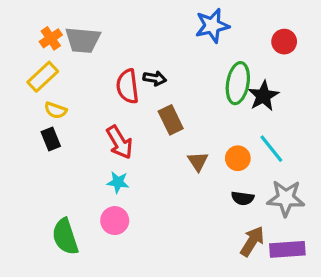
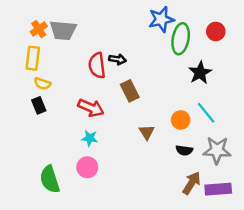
yellow rectangle: (43, 77) -> (33, 58), turned -40
green ellipse: (238, 83) -> (181, 39), moved
red arrow: (120, 142) -> (91, 108), turned -35
brown triangle: (198, 161) -> (147, 132), moved

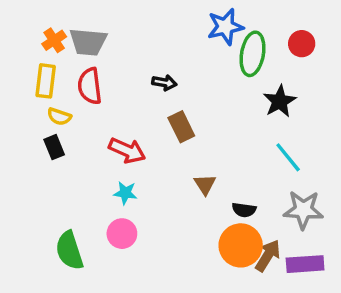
red semicircle: (97, 65) -> (90, 86), moved
orange circle: (181, 120) -> (241, 245), moved, size x1.6
black semicircle: (184, 150) -> (244, 210), moved

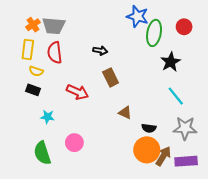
blue star: (225, 27) -> (137, 16), turned 30
black rectangle: (54, 147) -> (33, 90), turned -48
brown triangle: (205, 184) -> (125, 113), turned -32
cyan star: (125, 193) -> (47, 117), moved

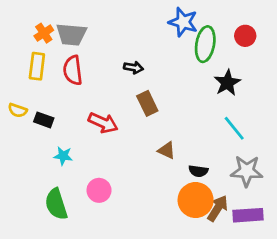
yellow semicircle: (36, 71) -> (18, 110), moved

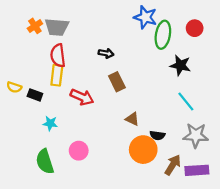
yellow rectangle: (37, 66) -> (57, 75), moved
black star: (227, 83) -> (180, 65), turned -30
orange circle: (196, 200) -> (143, 150), moved

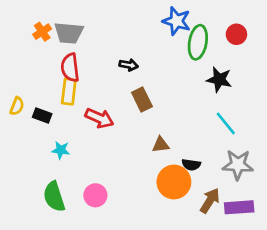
yellow semicircle: (14, 87) -> (17, 106), turned -88
brown triangle: (132, 119) -> (161, 145), turned -32
pink circle: (79, 151) -> (95, 195), moved

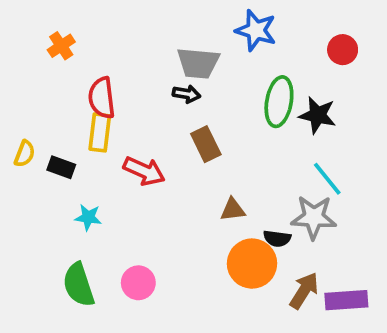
gray trapezoid: (69, 33) -> (198, 63), moved
green ellipse: (198, 42) -> (279, 102), moved
gray star: (238, 165) -> (314, 217), moved

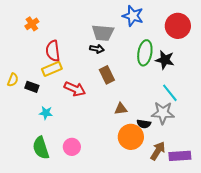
red circle: (343, 50) -> (178, 26), size x1.6
yellow rectangle: (100, 132) -> (52, 69), turned 60

